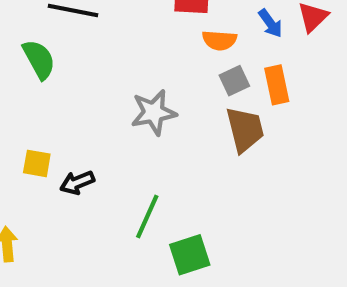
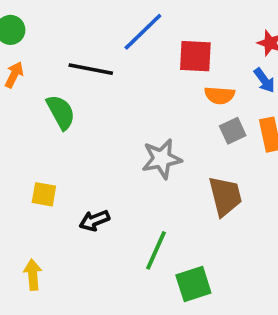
brown trapezoid: (245, 129) -> (225, 196), moved
yellow square: (37, 163) -> (44, 194), moved

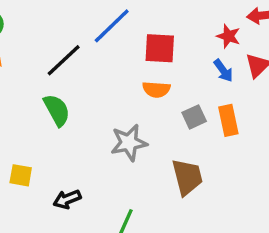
black line: (91, 69) -> (64, 60), turned -54
orange semicircle: (220, 95) -> (156, 89), moved
green semicircle: (61, 112) -> (57, 110), moved

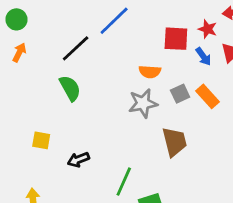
red square: (160, 48) -> (176, 39), moved
orange rectangle: (228, 120) -> (208, 96), turned -30
gray star: (129, 143) -> (143, 103), moved

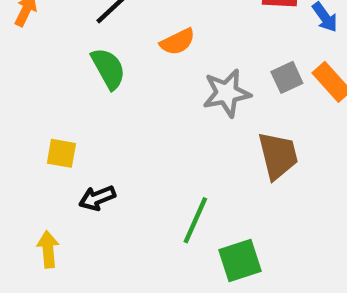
orange semicircle: (150, 72) -> (178, 42), moved, turned -30
black arrow: (78, 160) -> (97, 198), moved

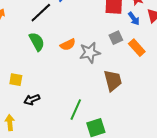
orange semicircle: (178, 42) -> (68, 45), moved
gray square: (287, 77) -> (116, 38), moved

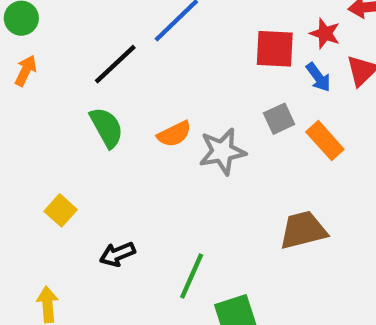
yellow square: (16, 80) -> (61, 210), turned 32
brown trapezoid: (113, 81) -> (303, 230), moved, turned -90
black arrow: (32, 100) -> (117, 254), moved

